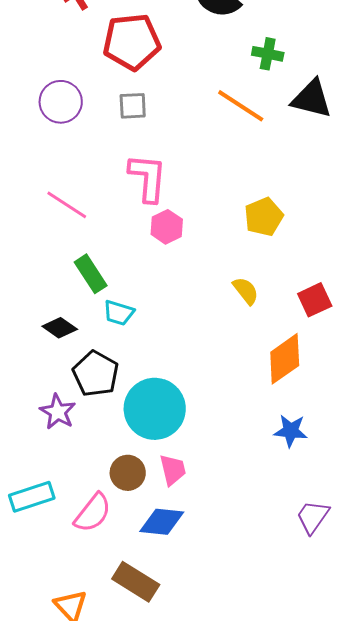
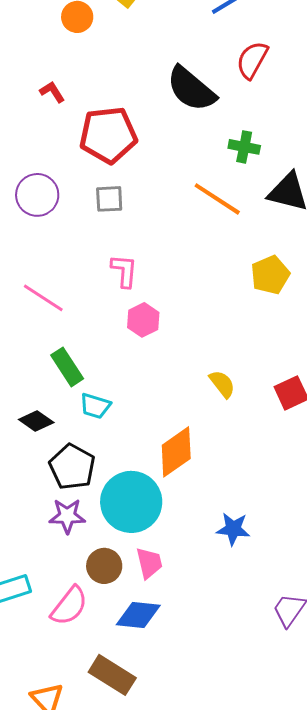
pink L-shape: (148, 178) -> (124, 271), size x0.7
yellow pentagon: (264, 217) -> (270, 275), moved
orange diamond: (285, 359) -> (176, 452), moved
purple star: (58, 412) -> (67, 516), moved, turned -30
blue star: (291, 431) -> (233, 529), moved

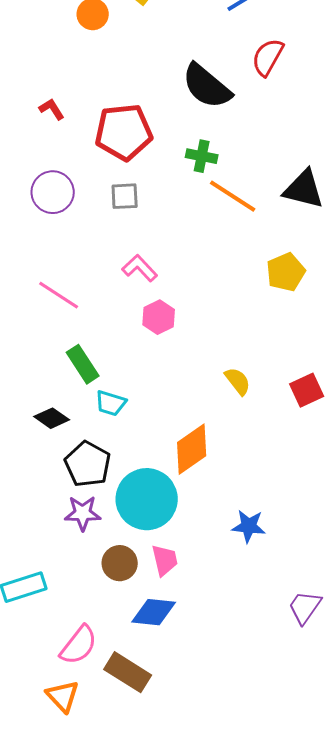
red L-shape: (52, 92) -> (52, 109), moved
green cross: (244, 147) -> (202, 156), moved
pink L-shape: (124, 271) -> (140, 268), turned -48
pink semicircle: (69, 606) -> (79, 645), moved

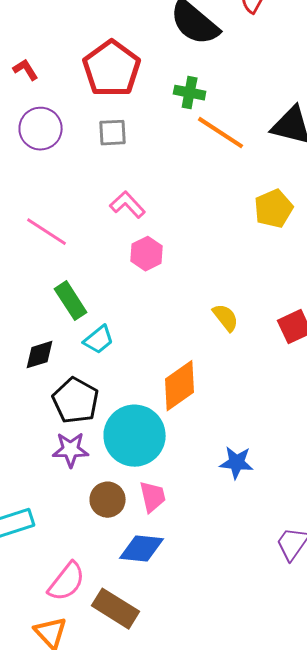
red L-shape: (52, 109) -> (26, 70), moved
red pentagon: (124, 132) -> (112, 69), turned -30
cyan trapezoid: (111, 403) -> (99, 340), turned -56
black diamond: (52, 418) -> (40, 355), turned -52

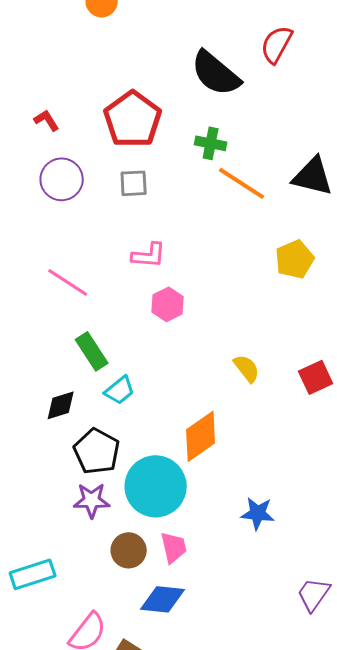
pink L-shape: (128, 205) -> (149, 255), turned 138

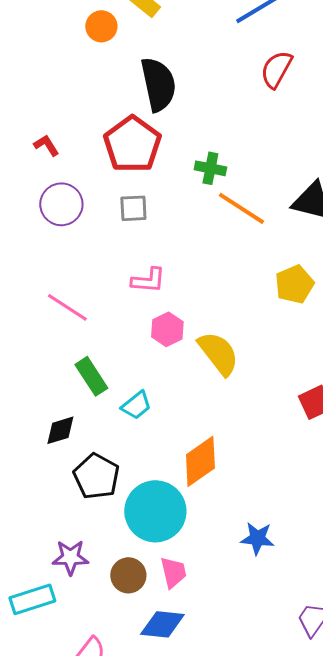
black semicircle: (216, 73) -> (158, 84), moved, turned -142
yellow semicircle: (247, 368) -> (218, 353), moved, size x1.6
cyan trapezoid: (120, 390) -> (136, 405), moved
purple star: (92, 500) -> (70, 557), moved

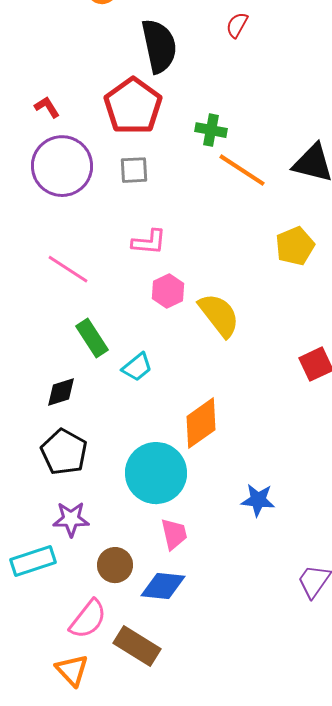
red semicircle: (276, 69) -> (237, 25), moved, size x0.7
purple circle: (61, 204) -> (62, 166), size x1.4
black pentagon: (96, 476) -> (64, 452), moved
brown circle: (128, 575) -> (115, 565), moved

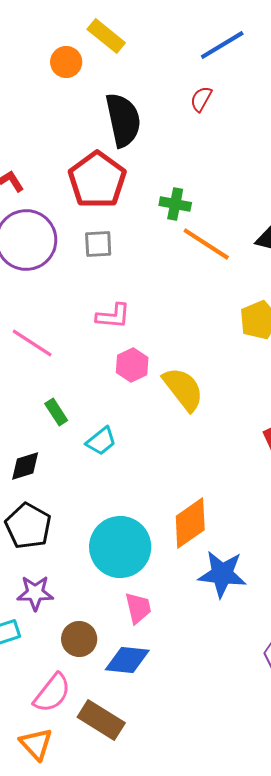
green rectangle: (92, 338) -> (56, 412), size x0.7
orange diamond: (201, 423) -> (190, 523), moved
blue star: (258, 500) -> (222, 574), size x1.4

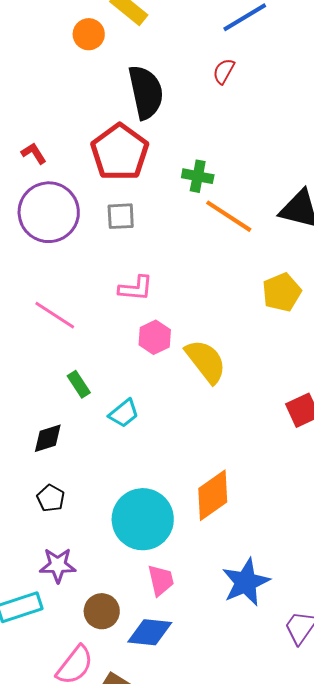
black pentagon: (28, 526) -> (51, 498), size x0.6
blue star: (222, 574) -> (246, 582), moved, turned -30

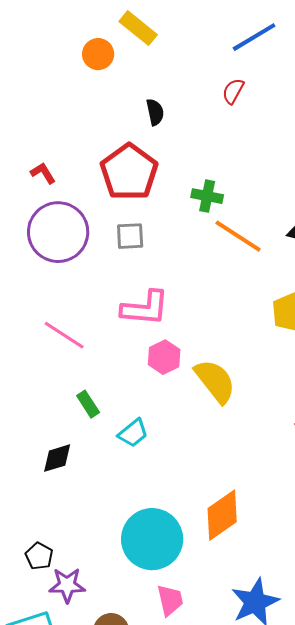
black semicircle: (146, 92) -> (155, 112), size x0.5
pink L-shape: (136, 288) -> (145, 308), size x1.4
black pentagon: (51, 498) -> (39, 556), moved

